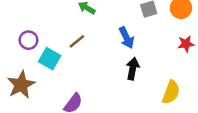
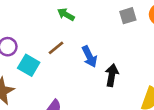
blue arrow: (126, 38) -> (89, 57), moved

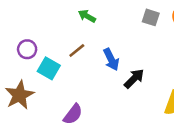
gray square: (128, 16) -> (151, 17), turned 35
black arrow: (112, 75) -> (134, 79), turned 35

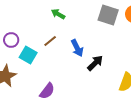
gray square: (151, 17) -> (108, 15), size x1.5

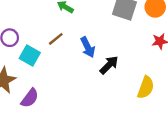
purple semicircle: (47, 91) -> (30, 98), moved

